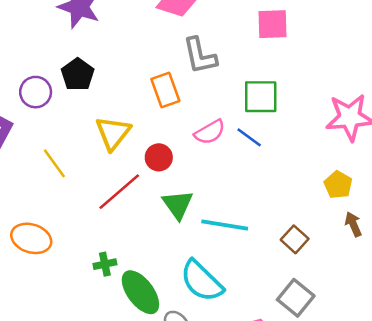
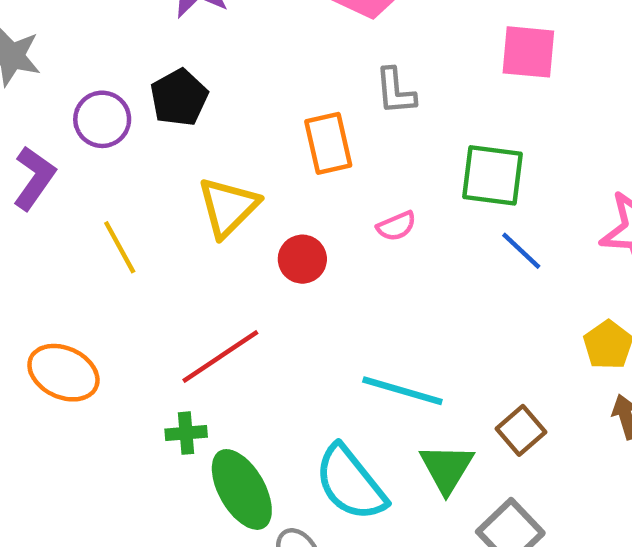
gray L-shape: (200, 56) -> (395, 91), size x0.7
pink semicircle: (210, 132) -> (396, 226), size x0.7
blue line: (249, 137) -> (521, 251), moved
red line: (119, 192) -> (220, 357), moved
green triangle: (178, 205) -> (447, 468), moved

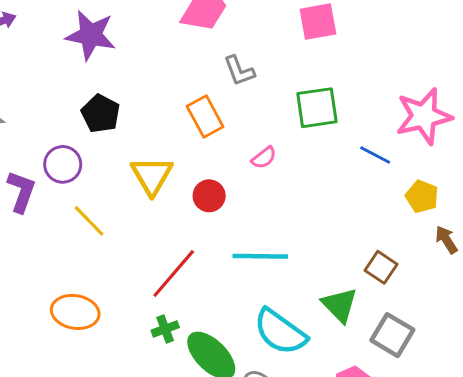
purple circle: (102, 119) -> (63, 164), moved
blue line: (521, 251) -> (375, 155), moved
cyan line: (402, 391) -> (260, 256), moved

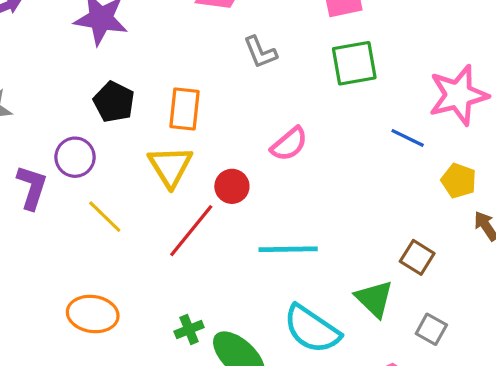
green square: (317, 108) -> (354, 63), moved
orange rectangle: (205, 116) -> (185, 109), moved, turned 36
pink semicircle: (264, 158) -> (289, 144), size x1.4
red line: (174, 273) -> (191, 231), moved
gray square: (392, 335) -> (431, 329), size x0.7

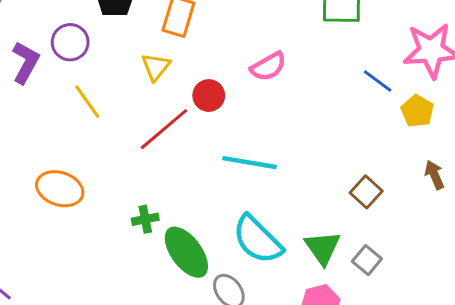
yellow triangle: (170, 166) -> (156, 67), size x0.7
yellow pentagon: (459, 181) -> (417, 111), moved
green triangle: (374, 299) -> (323, 248), moved

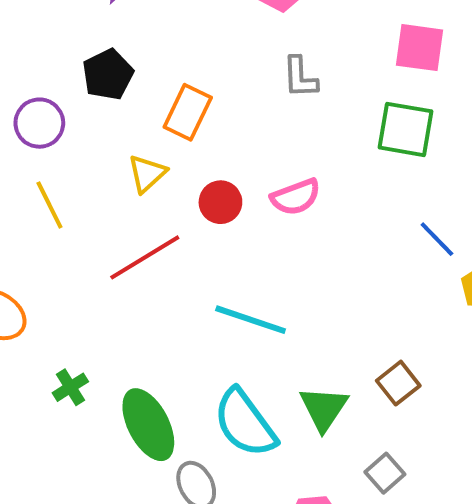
red circle: (209, 96) -> (220, 202), moved
green cross: (145, 219) -> (70, 387), moved, turned -30
green triangle: (323, 248) -> (324, 408), moved

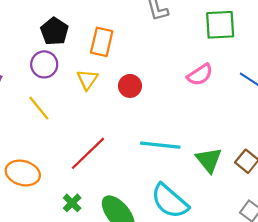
purple circle: (39, 123) -> (44, 64), moved
pink semicircle: (296, 197) -> (200, 75), moved
red line: (145, 257) -> (88, 153), moved
green triangle: (324, 408) -> (209, 160), moved

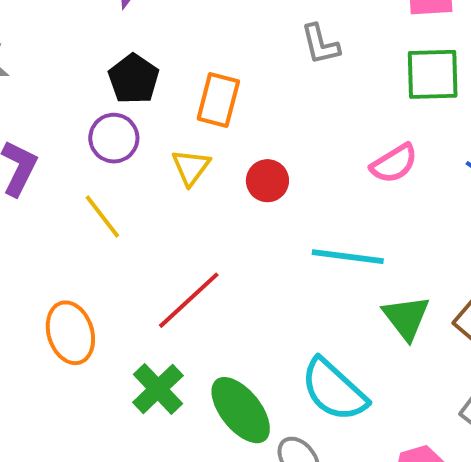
cyan line: (160, 145) -> (348, 257), moved
orange ellipse: (23, 173) -> (70, 333), turned 56
green cross: (72, 203) -> (158, 389), size x1.5

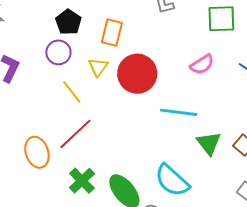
red circle: (267, 181) -> (137, 74), size x1.8
yellow line: (102, 217) -> (72, 92), moved
red line: (189, 300) -> (75, 134), moved

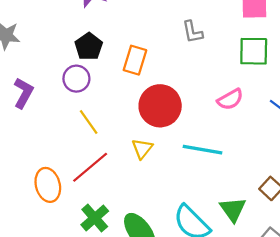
yellow triangle: (98, 67) -> (142, 149), moved
green triangle: (209, 143) -> (233, 209), moved

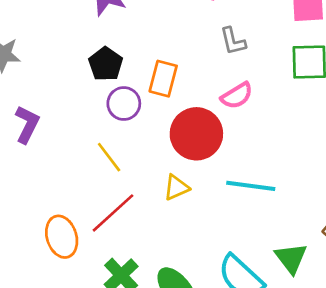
purple circle: (76, 79) -> (124, 104), moved
pink semicircle: (230, 99) -> (237, 96), moved
yellow triangle: (142, 149) -> (176, 188), turned 30

